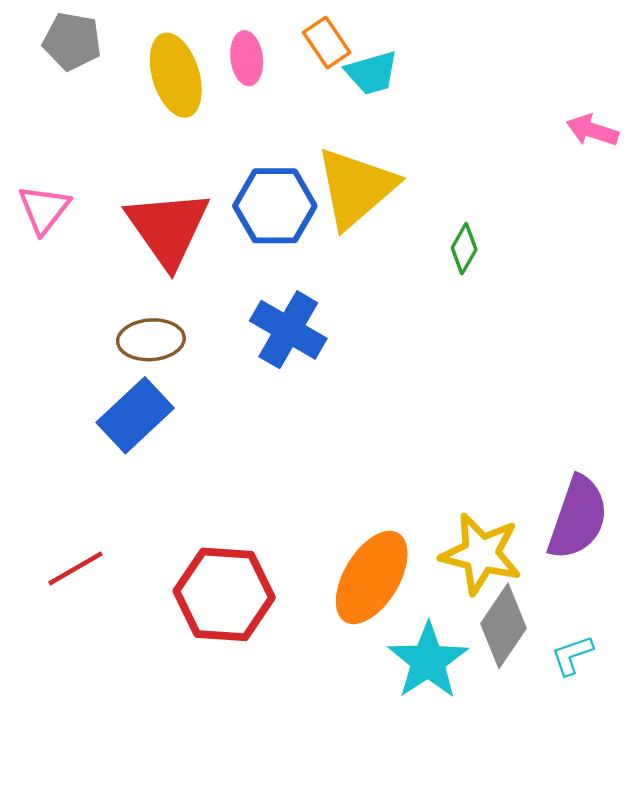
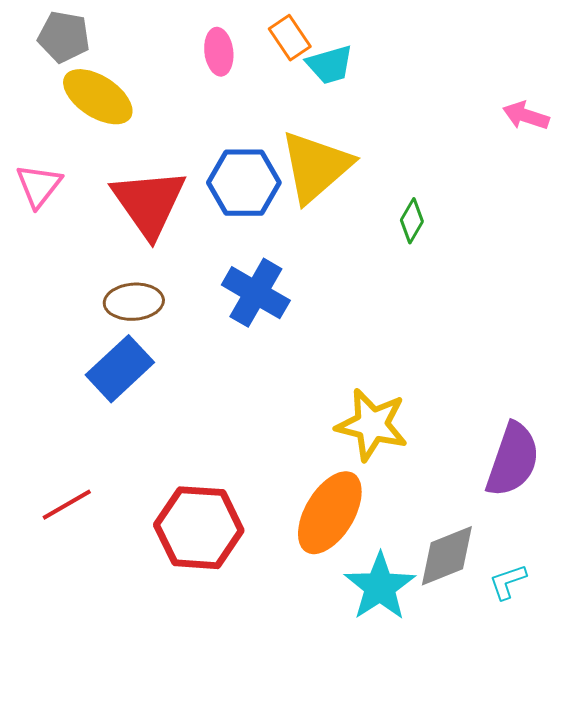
yellow ellipse: (176, 75) -> (98, 97), moved, turned -40
yellow star: (481, 554) -> (372, 425), moved
gray diamond: (503, 626) -> (447, 556), turned 34

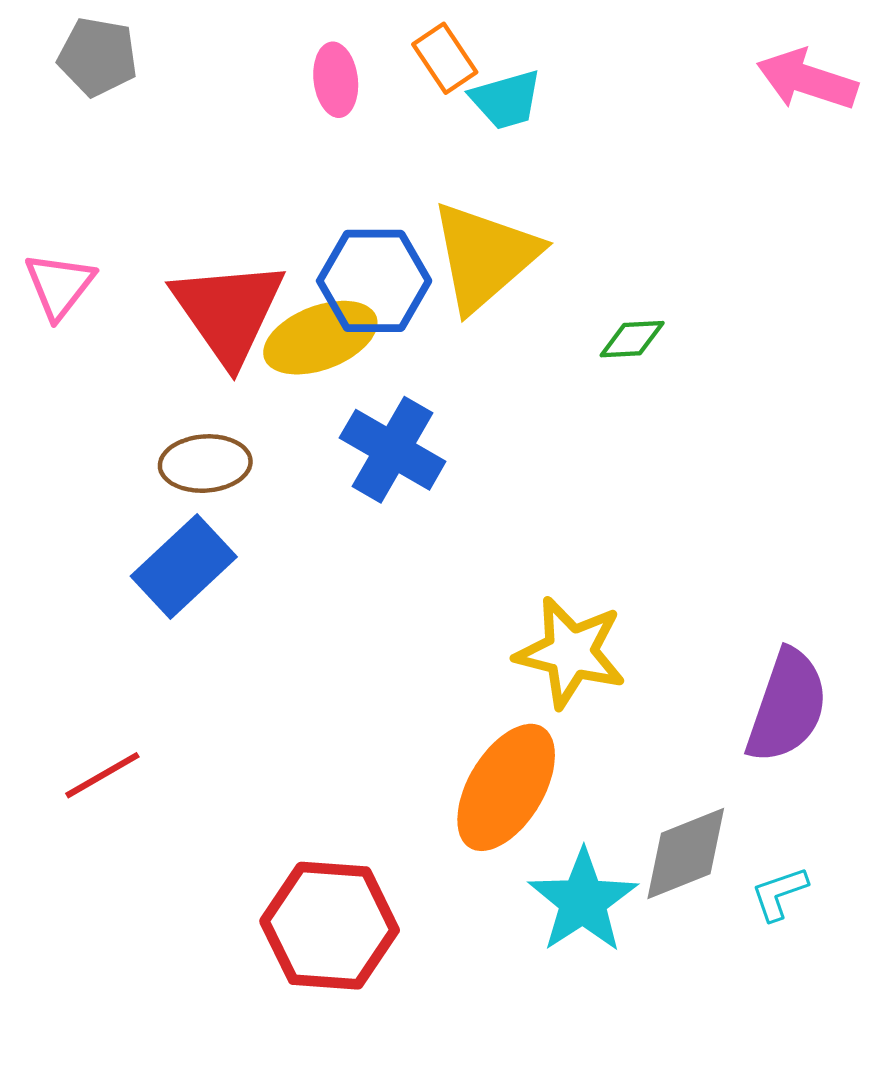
yellow ellipse: (98, 97) -> (320, 338), moved, turned -54
pink arrow: (526, 116) -> (807, 80), moved, size x1.4
green diamond: (412, 221) -> (632, 339), turned 57
red hexagon: (199, 528) -> (330, 926), moved

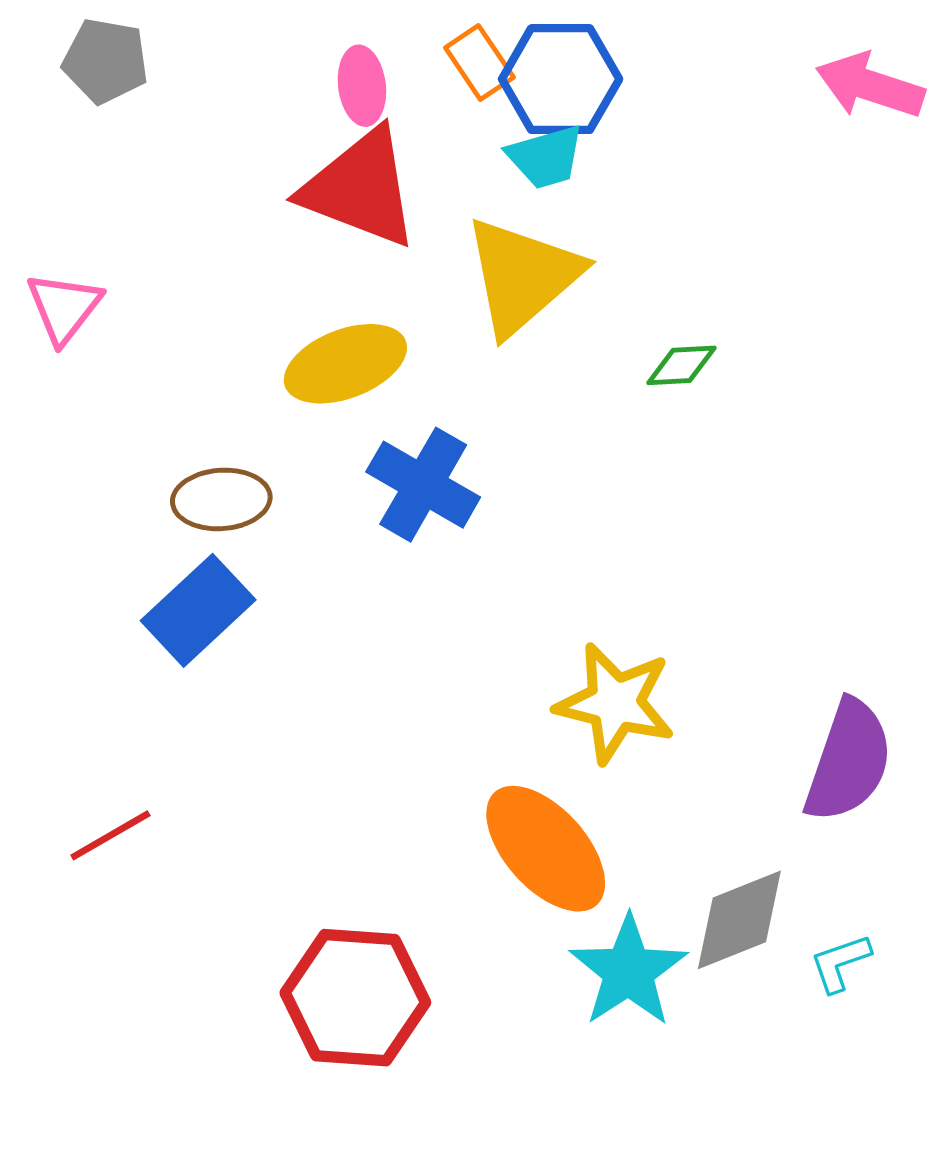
cyan trapezoid: (506, 100) -> (546, 157), moved
blue hexagon: (374, 281) -> (561, 79), moved
red triangle: (228, 312) -> (360, 188), moved, turned -34
orange ellipse: (506, 787) -> (546, 849), turned -73

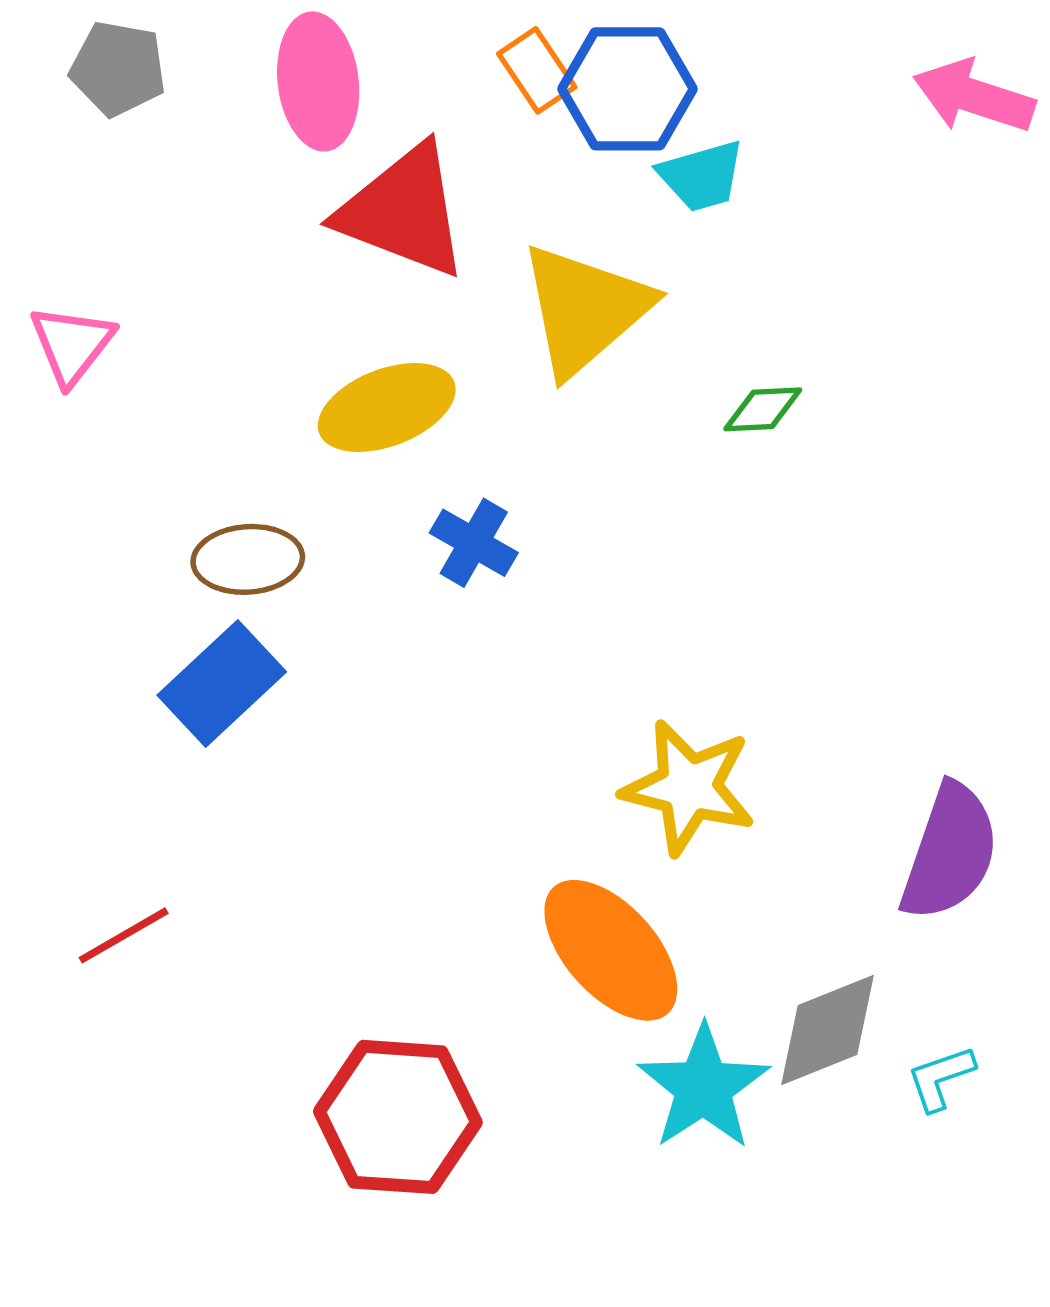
pink ellipse: (362, 86) -> (318, 81), moved, size x1.5
cyan trapezoid: (546, 157) -> (702, 176), moved
blue cross: (423, 485) -> (474, 543), size x0.7

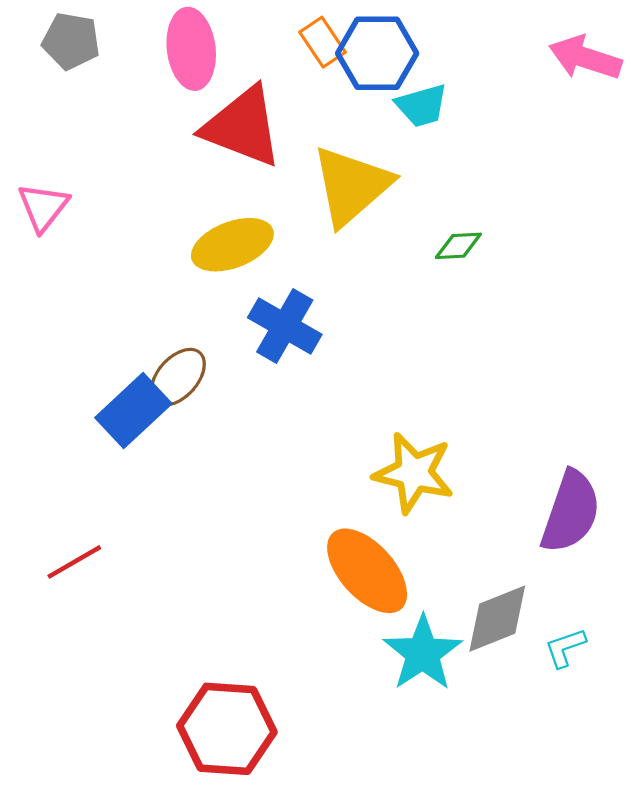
blue cross: (474, 543) -> (285, 326), size x1.4
brown ellipse: (248, 559) -> (178, 377), moved, turned -44
red hexagon: (398, 1117) -> (227, 729), moved

